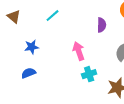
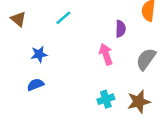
pink arrow: (79, 51) -> (106, 54), moved
cyan cross: (89, 74) -> (106, 99), moved

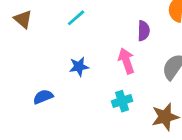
blue star: (39, 54) -> (79, 67), moved
cyan cross: (106, 99) -> (122, 101), moved

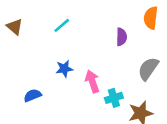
pink arrow: (126, 61) -> (92, 81), moved
cyan cross: (122, 101) -> (114, 98), moved

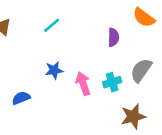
orange semicircle: (151, 18) -> (144, 18), turned -60
cyan cross: (114, 98) -> (112, 82), moved

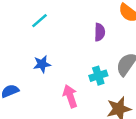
pink arrow: (83, 83) -> (70, 96), moved

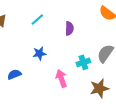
purple semicircle: (100, 32) -> (69, 28), moved

